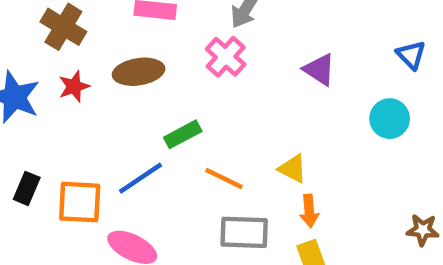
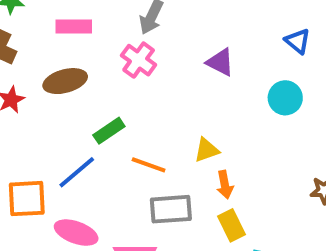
yellow triangle: (293, 169) -> (207, 150), turned -40

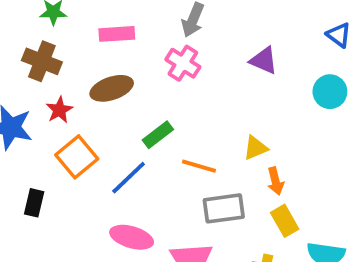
orange square: (27, 199) -> (77, 157), moved, turned -33

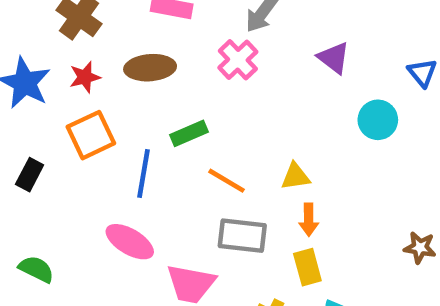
purple triangle: (264, 60) -> (334, 58), moved
cyan circle: (330, 92) -> (378, 120), moved
blue line: (129, 178) -> (144, 173), turned -51

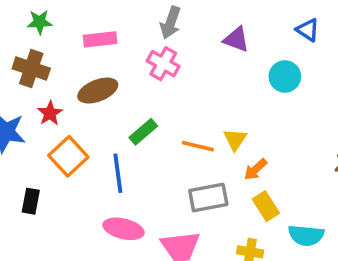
yellow triangle: (295, 176) -> (235, 139), turned -30
orange line: (227, 181) -> (198, 146), moved
orange arrow: (309, 220) -> (255, 169), turned 65

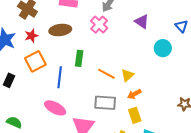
green rectangle: (143, 132) -> (79, 58), turned -56

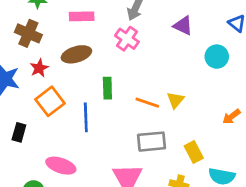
orange arrow: (134, 94) -> (231, 117), moved
pink ellipse: (55, 108) -> (61, 166), moved

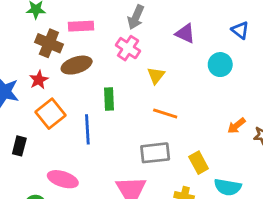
brown cross: (28, 33) -> (49, 43), moved
yellow triangle: (175, 100) -> (156, 75), moved
orange line: (147, 103) -> (165, 114), moved

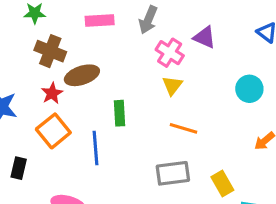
pink rectangle: (81, 26) -> (100, 21), moved
pink cross: (128, 48) -> (170, 53), moved
cyan circle: (220, 65) -> (249, 89), moved
red star: (39, 80) -> (52, 93), moved

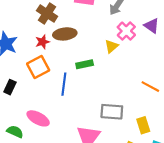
yellow triangle: (172, 85) -> (111, 46), moved
green rectangle: (119, 113) -> (85, 64), turned 70
orange line: (183, 128) -> (150, 87), moved

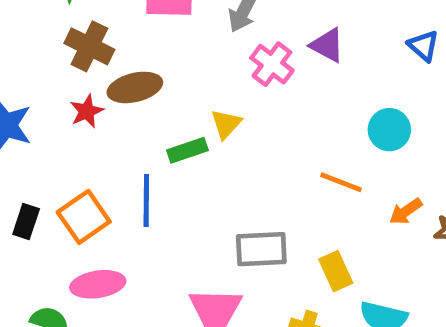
yellow triangle: (111, 46) -> (226, 124), moved
orange square: (38, 67) -> (84, 217), moved
pink ellipse: (38, 118) -> (98, 284), turned -30

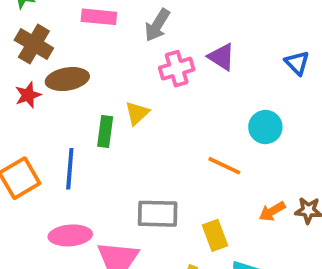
pink cross: (272, 64) -> (177, 69), turned 32
green rectangle: (187, 150) -> (105, 132), turned -68
orange arrow: (406, 211) -> (272, 211), moved
pink ellipse: (98, 284) -> (70, 235), moved

